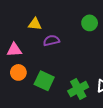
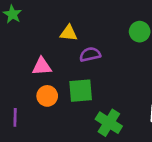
green square: (44, 81) -> (81, 91), moved, turned -30
green cross: (78, 89) -> (109, 123), moved, turned -30

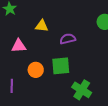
yellow triangle: (69, 33) -> (42, 26), moved
pink triangle: (42, 66) -> (19, 46), moved

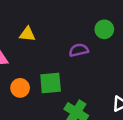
purple semicircle: (68, 39) -> (79, 50), moved

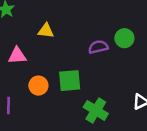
green circle: (104, 29) -> (124, 38), moved

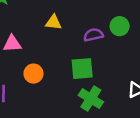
yellow triangle: (46, 31) -> (53, 22), moved
green square: (70, 81) -> (82, 69), moved

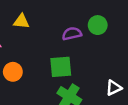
yellow triangle: (53, 22) -> (21, 21), moved

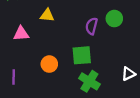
purple semicircle: (72, 34) -> (92, 26), turned -63
orange circle: (13, 72) -> (49, 64), moved

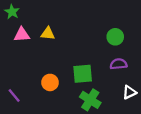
purple semicircle: (92, 26) -> (118, 64), moved, turned 70
pink triangle: (21, 34) -> (22, 35), moved
purple line: (14, 77) -> (14, 95), turned -40

